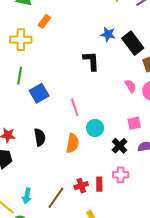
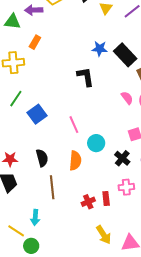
green line: (20, 76) -> (16, 99), turned 30
brown line: (56, 198) -> (52, 187), moved, turned -35

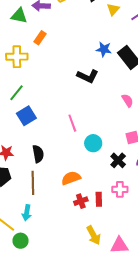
black L-shape: (86, 77) -> (88, 76), turned 120
blue square: (37, 114) -> (26, 116), moved
orange semicircle: (75, 161) -> (71, 178), moved, turned -120
brown line: (52, 187) -> (33, 183), moved

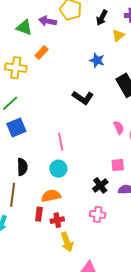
blue star: (104, 49) -> (97, 60), moved
cyan circle: (93, 143) -> (58, 169), moved
red rectangle: (99, 199) -> (39, 214), moved
yellow arrow: (94, 235) -> (67, 242), moved

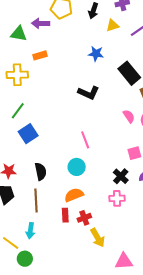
yellow triangle: (118, 35) -> (113, 25), turned 32
orange rectangle: (42, 53) -> (40, 55), turned 40
pink line: (61, 142) -> (85, 140), moved
pink cross: (98, 214) -> (117, 198), moved

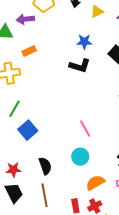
black L-shape: (89, 93) -> (80, 66), moved
orange semicircle: (74, 195) -> (95, 183), moved

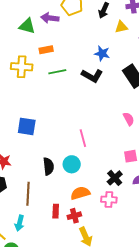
green line: (14, 109) -> (57, 72), moved, turned 36
blue square: (28, 130) -> (27, 126), turned 36
black semicircle: (45, 166) -> (48, 166), moved

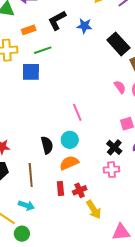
black L-shape: (92, 76) -> (57, 20), moved, turned 130
blue square: (27, 126) -> (31, 72), moved
orange semicircle: (80, 193) -> (69, 163), moved
cyan arrow: (20, 223) -> (26, 205), turned -77

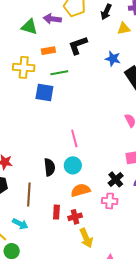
blue star: (84, 26) -> (113, 59), moved
pink line: (77, 112) -> (74, 138), moved
orange semicircle: (69, 163) -> (81, 190), moved

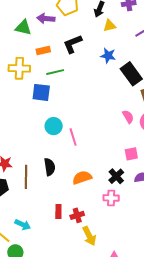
yellow triangle: (124, 29) -> (110, 26), moved
cyan circle: (73, 165) -> (54, 126), moved
orange semicircle: (81, 190) -> (82, 178), moved
brown line: (29, 194) -> (26, 177), moved

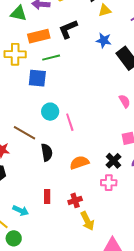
orange rectangle: (43, 50) -> (39, 36), size x1.5
brown line: (26, 177) -> (24, 133), moved, turned -60
red rectangle: (58, 211) -> (47, 197), moved

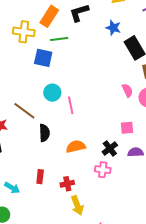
orange rectangle: (39, 36) -> (49, 16), turned -50

